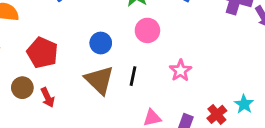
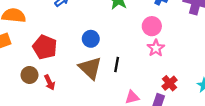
pink circle: (147, 30) -> (152, 26), moved
pink star: (181, 70) -> (156, 48), moved
red cross: (217, 114) -> (170, 83), moved

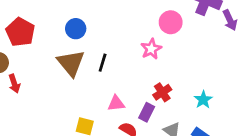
pink circle: (152, 26) -> (171, 22), moved
red arrow: (50, 82) -> (14, 84), moved

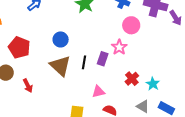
red arrow: (14, 84) -> (28, 86), moved
cyan star: (203, 100) -> (153, 84), moved
purple rectangle: (147, 112) -> (103, 59), moved

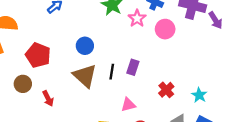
pink star: (119, 47) -> (137, 18), moved
cyan star: (153, 84) -> (199, 95), moved

